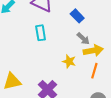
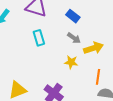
gray arrow: (83, 39) -> (74, 38), moved
orange line: (94, 71) -> (98, 77), moved

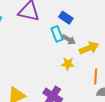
cyan rectangle: (39, 38) -> (57, 34), moved

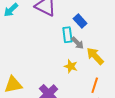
yellow arrow: (89, 48) -> (95, 56), turned -126

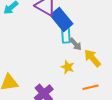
blue rectangle: (80, 21) -> (62, 19), moved, size x1.6
orange line: (95, 85) -> (90, 87), turned 56

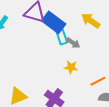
yellow arrow: (92, 58) -> (91, 21), moved

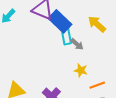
yellow star: (71, 67) -> (81, 70), moved

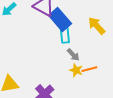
gray arrow: (77, 44) -> (73, 55), moved
orange line: (97, 85) -> (89, 69), moved

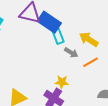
yellow arrow: (97, 26) -> (89, 39), moved
yellow star: (76, 70) -> (62, 82), moved

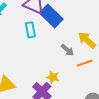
cyan rectangle: (58, 36) -> (30, 30), moved

